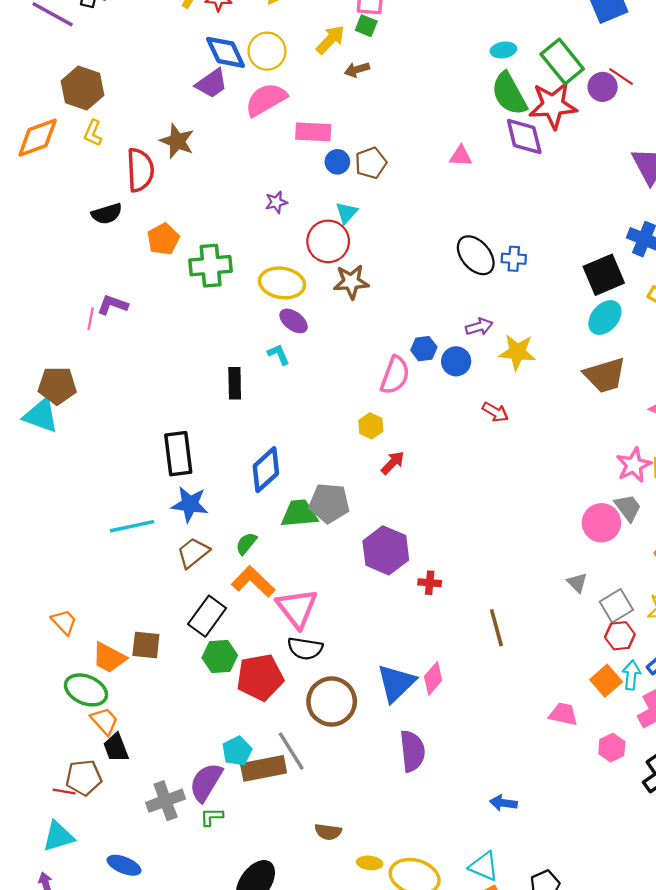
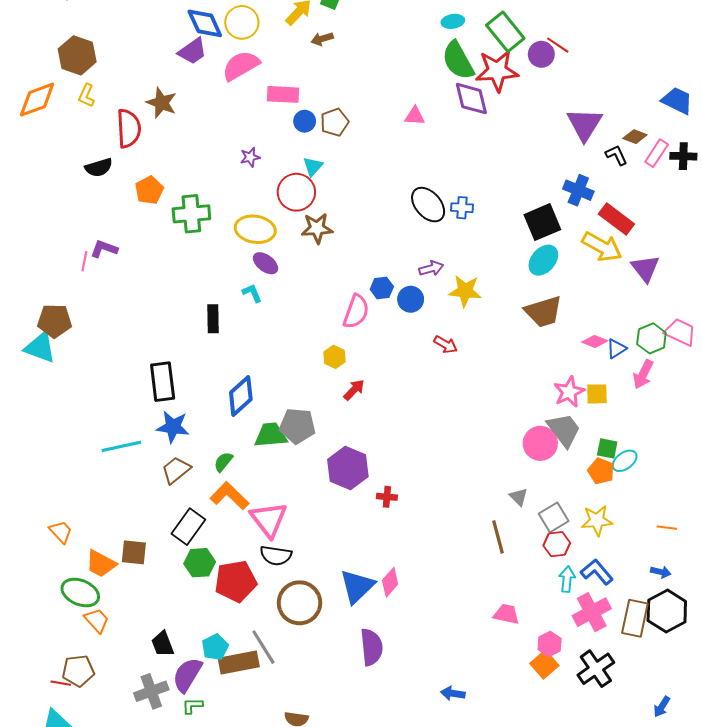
gray trapezoid: (628, 508) -> (564, 430), size x1.4
brown line: (496, 628) -> (498, 537), moved
orange square: (606, 681) -> (544, 665), moved
black trapezoid: (116, 748) -> (163, 644), moved

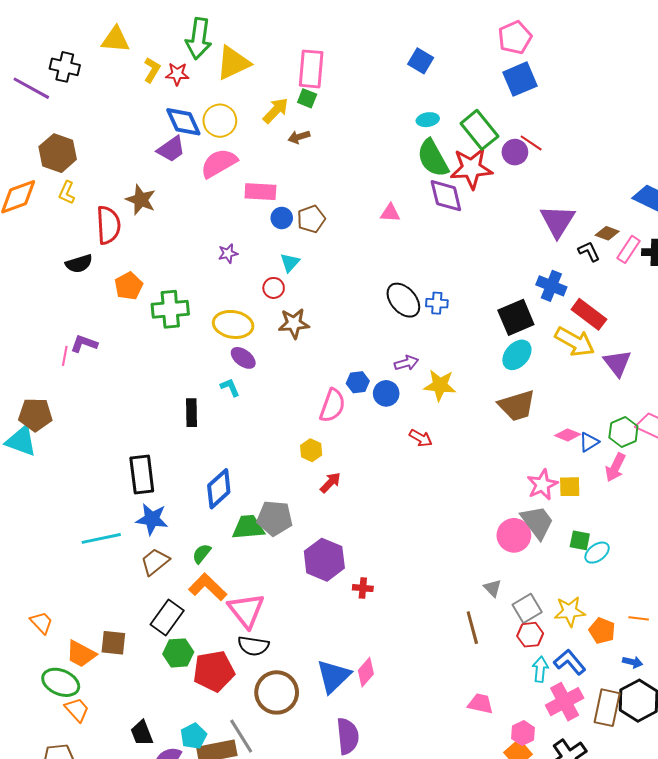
red circle: (296, 192) -> (274, 288), size x0.6
orange pentagon: (601, 471) -> (602, 631), moved

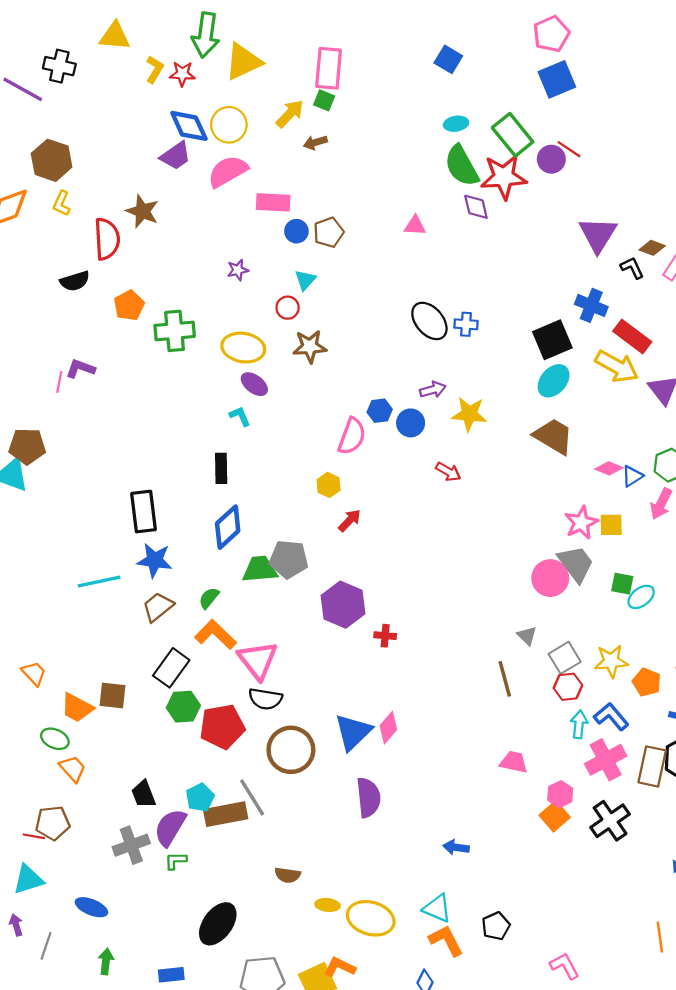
purple diamond: (446, 196) -> (476, 207), size x0.7
brown trapezoid: (517, 406) -> (554, 436), turned -132
black rectangle: (191, 413) -> (221, 468), moved
green ellipse: (61, 682) -> (55, 739), size x0.7

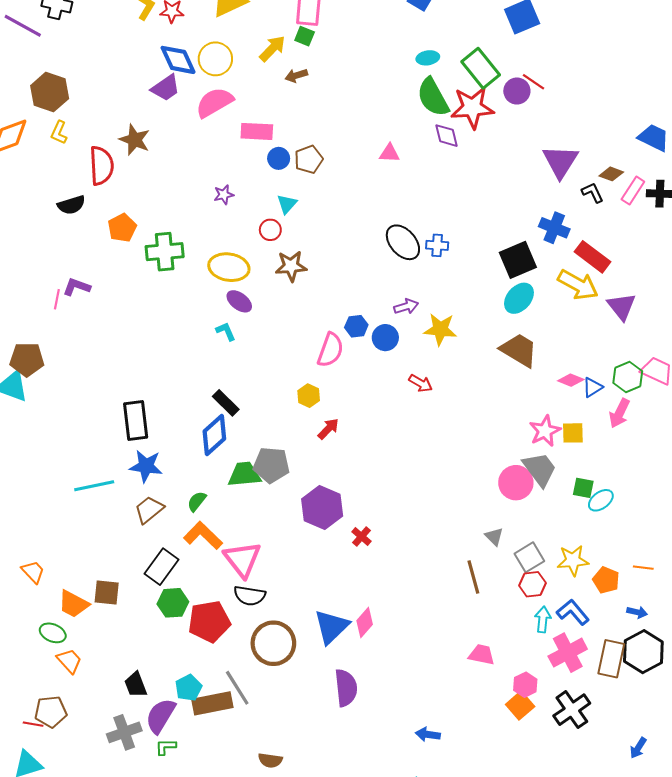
black rectangle: (221, 468) -> (226, 403), moved, turned -44
red cross: (385, 636) -> (361, 537), turned 36

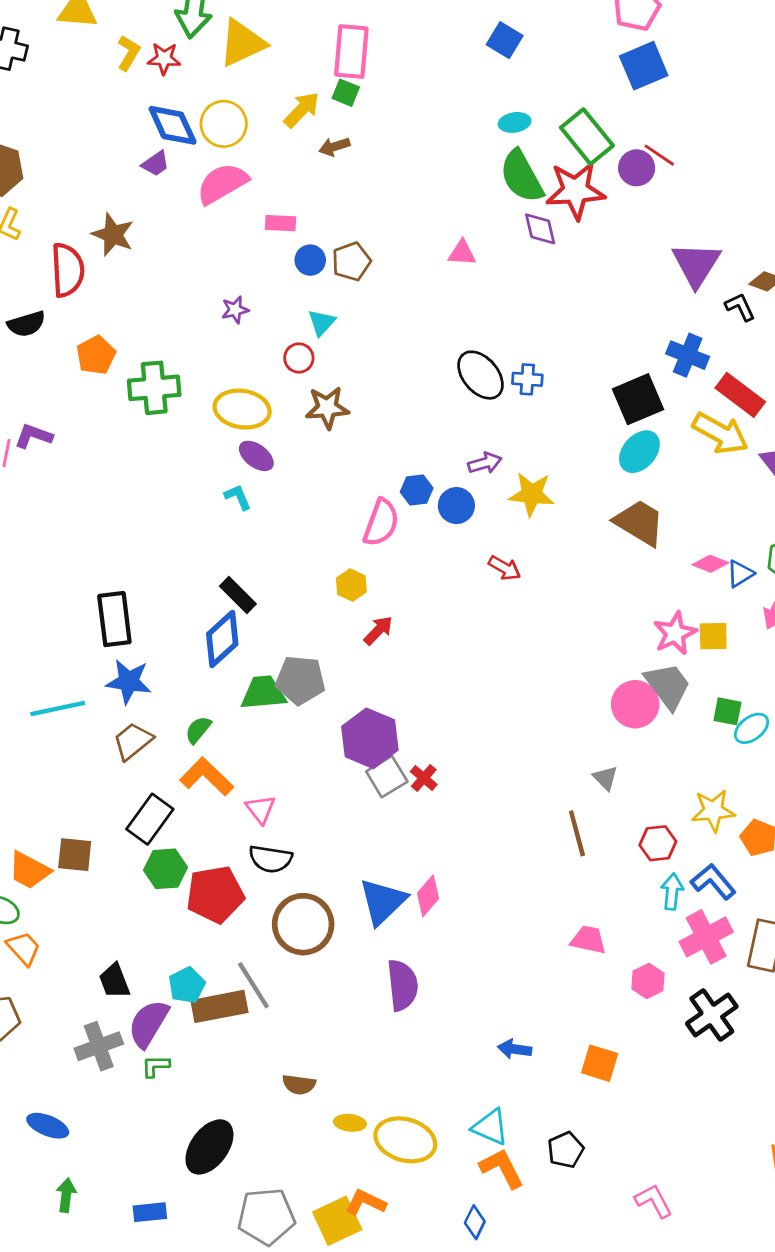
purple trapezoid: (166, 88) -> (156, 164), size x0.7
pink rectangle: (257, 131) -> (280, 223), size x0.7
gray square: (529, 557) -> (387, 777), moved
pink triangle: (242, 559) -> (261, 809), size x0.6
orange square: (520, 705) -> (600, 1063), moved, turned -32

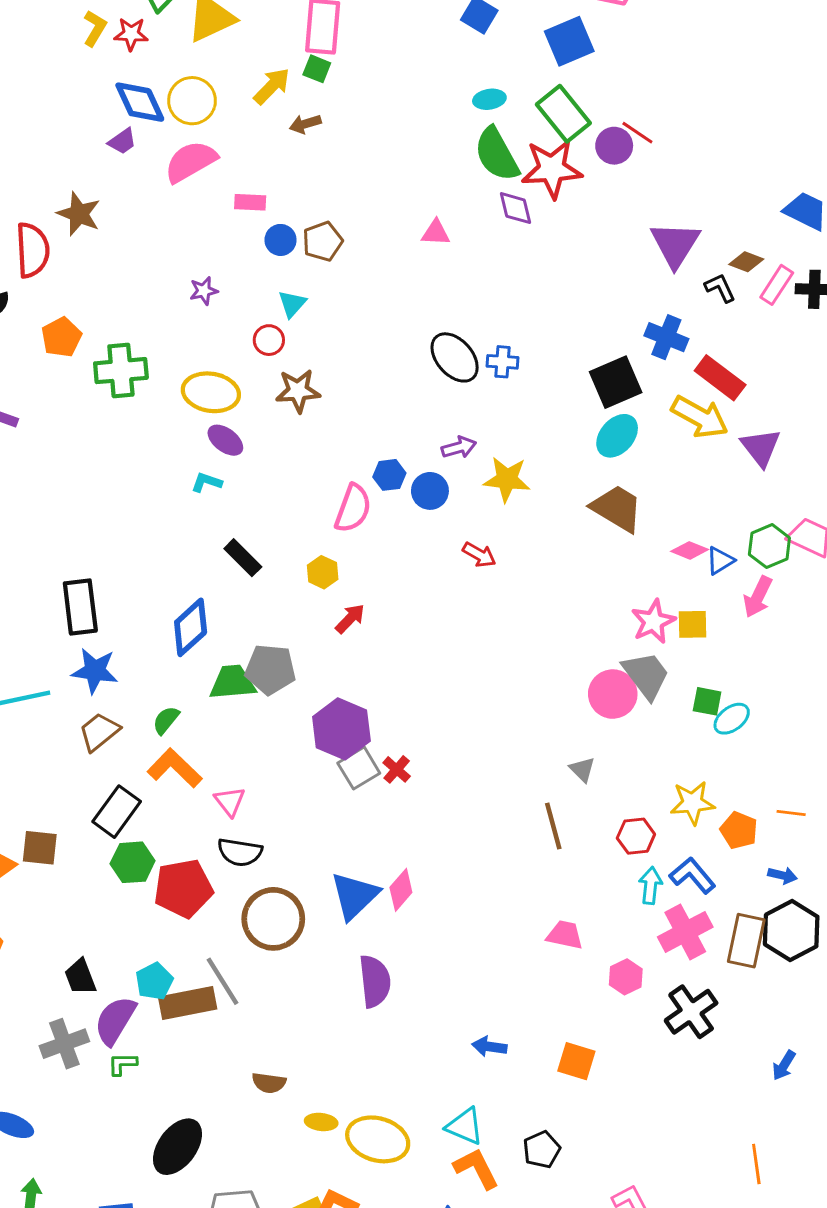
blue square: (644, 66) -> (569, 41), moved
cyan L-shape: (238, 497) -> (207, 482), turned -48
black rectangle: (238, 595) -> (243, 558), moved

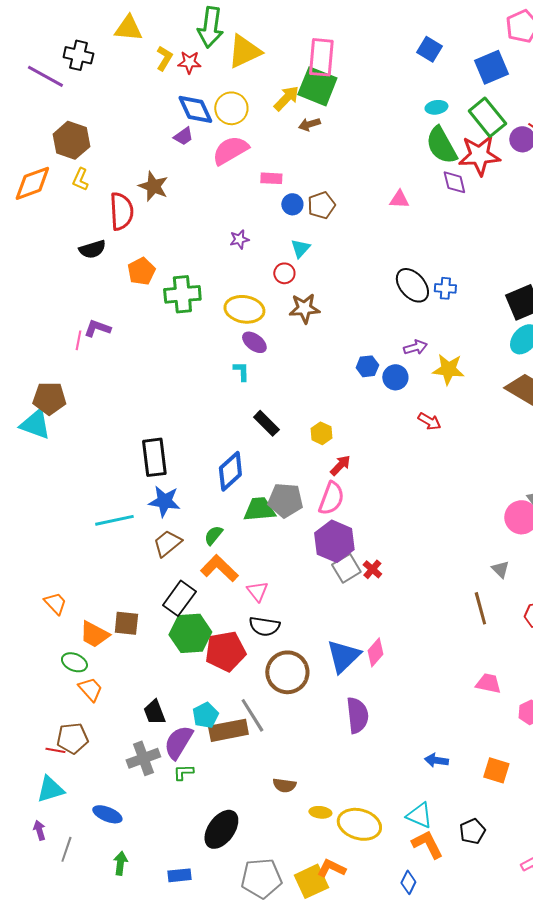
green square: (317, 69) -> (317, 86), size x2.0
cyan L-shape: (207, 482) -> (241, 371), turned 70
pink semicircle: (353, 508) -> (331, 498), moved
green hexagon: (133, 862) -> (190, 633), size x1.4

